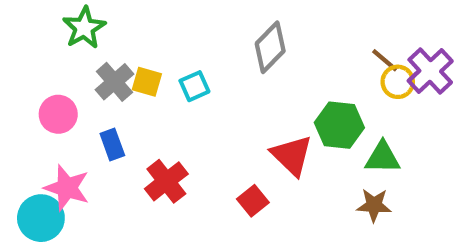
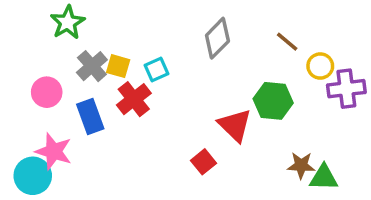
brown line: (385, 60) -> (287, 42), moved
purple cross: (430, 71) -> (346, 89), moved, turned 36
blue rectangle: (112, 145) -> (90, 117), size x1.4
green triangle: (383, 158) -> (324, 178), moved
red cross: (166, 181) -> (134, 99), moved

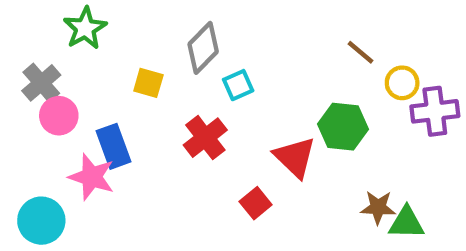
gray diamond: (217, 38) -> (203, 48), moved
gray cross: (92, 66) -> (41, 83), moved
cyan square: (156, 70) -> (238, 85), moved
red cross: (134, 99) -> (205, 138), moved
pink star: (54, 151) -> (92, 177), moved

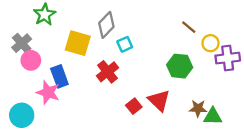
yellow square: (148, 83) -> (78, 43), size x1.6
red triangle: (295, 157) -> (159, 100), moved

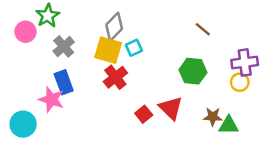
gray cross: (22, 43) -> (64, 46), moved
yellow square: (78, 43) -> (108, 50), moved
yellow circle: (211, 43) -> (240, 82), moved
pink circle: (31, 60) -> (26, 32), moved

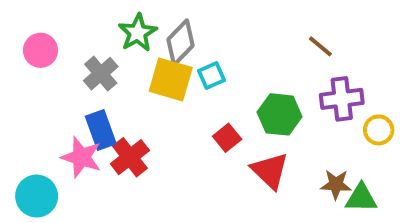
green star: (48, 16) -> (138, 33), moved
purple cross: (245, 62) -> (342, 99), moved
green hexagon: (193, 71) -> (280, 114), moved
red cross: (115, 77) -> (130, 157), moved
red square: (144, 114) -> (227, 138), moved

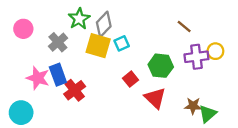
yellow circle: (379, 130) -> (215, 51), moved
pink star: (81, 157) -> (38, 78), moved
green triangle: (361, 198) -> (208, 114), turned -42

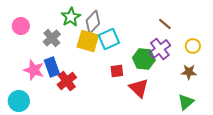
cyan square: (122, 43) -> (109, 39), size x1.5
purple cross: (196, 57) -> (160, 49), moved, turned -30
red square: (131, 79) -> (117, 71), turned 32
brown star: (193, 106) -> (189, 72), moved

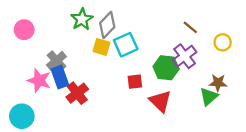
gray cross: (52, 38) -> (56, 61), moved
yellow square: (88, 41) -> (101, 47), size x0.7
yellow circle: (193, 46) -> (223, 42), moved
green triangle: (186, 102) -> (209, 97), moved

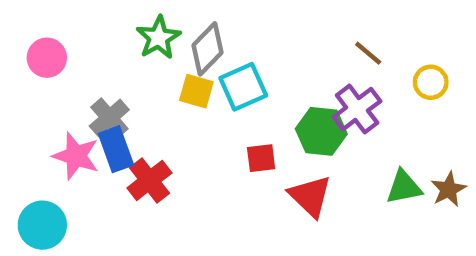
brown star: (218, 83) -> (449, 189), moved, turned -30
green triangle: (209, 97) -> (404, 187), turned 30

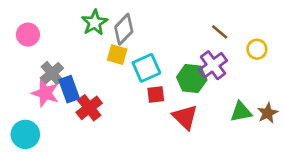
cyan square: (243, 87) -> (146, 68), moved
gray cross: (109, 118) -> (52, 73), moved

